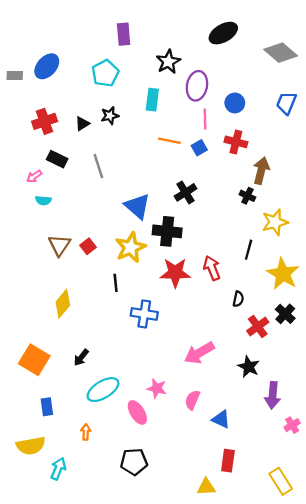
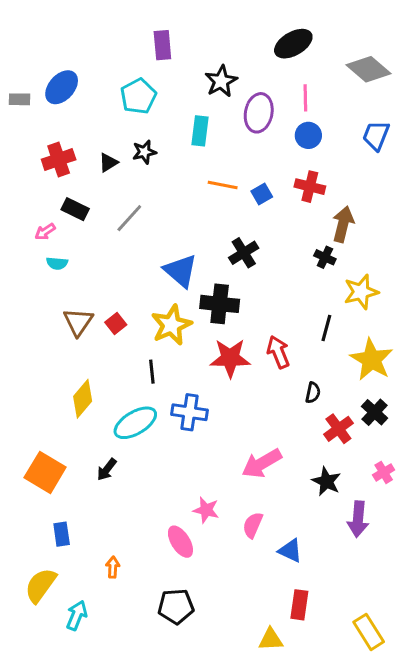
pink line: (205, 119) -> (305, 98), moved
gray line: (98, 166) -> (129, 218), turned 60
cyan ellipse: (103, 390) -> (135, 423), moved
pink cross: (292, 425) -> (384, 472), moved
yellow semicircle: (31, 446) -> (41, 585), turned 136

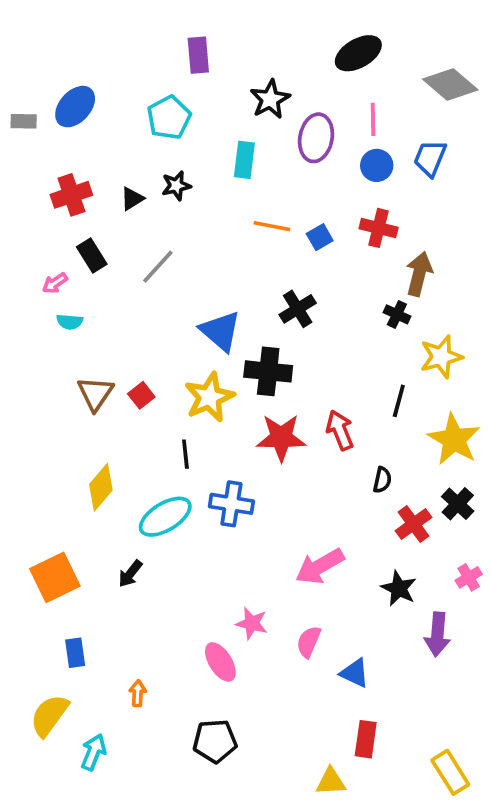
blue trapezoid: (376, 135) -> (430, 158), moved
black rectangle: (75, 209) -> (92, 256), turned 32
orange square: (45, 472) -> (55, 577), turned 33

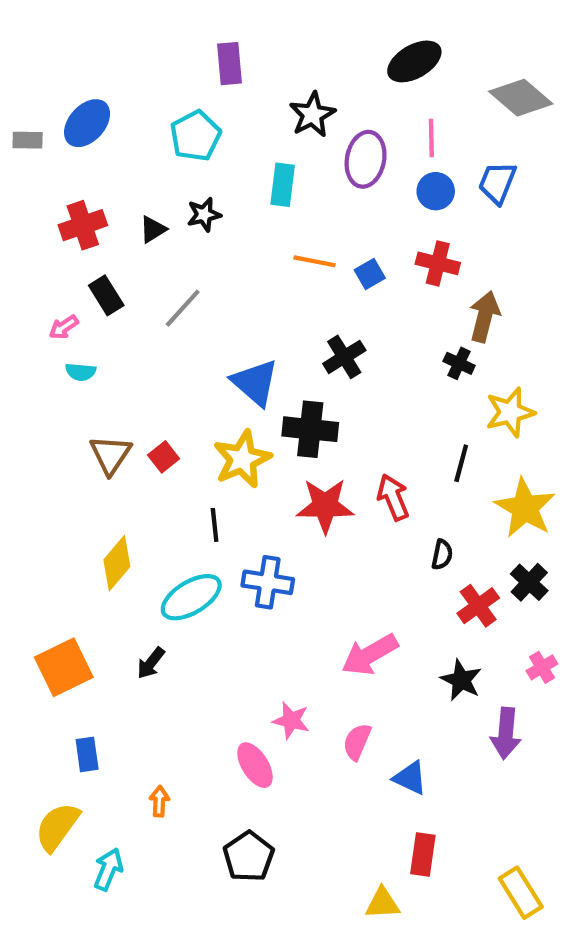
black pentagon: (215, 741) -> (249, 857), turned -30

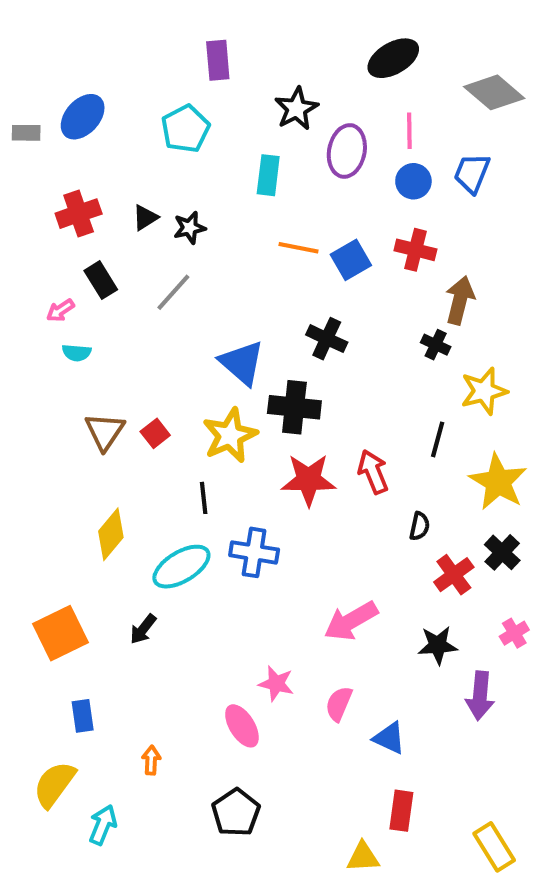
black star: (204, 215) -> (190, 228), moved
blue square: (370, 274) -> (351, 260), size x1.4
black cross: (344, 357) -> (327, 339), turned -33
black star: (461, 680) -> (438, 645), turned -30

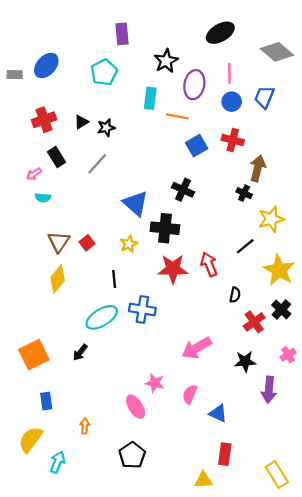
orange line: (298, 248) -> (177, 116), moved
yellow star: (230, 435) -> (129, 244), size x0.6
black line: (438, 439) -> (245, 246), turned 36
yellow diamond: (111, 534) -> (58, 279), moved

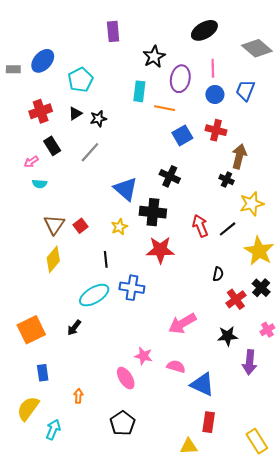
cyan pentagon: (104, 72) -> (81, 80), moved
red arrow: (209, 264) -> (200, 226), moved
pink semicircle: (190, 394) -> (176, 366), turned 84
blue triangle: (218, 413) -> (202, 384), size x1.4

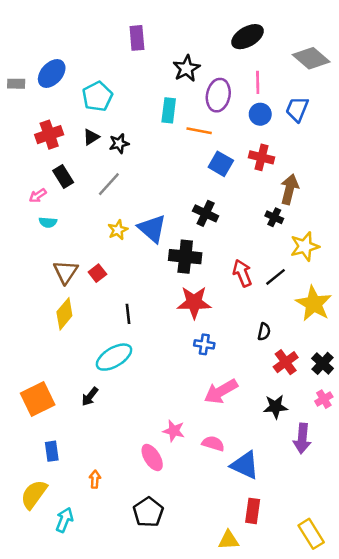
blue square: (182, 135) -> (221, 164), turned -30
yellow star: (119, 227) -> (118, 230), moved
blue cross: (132, 288) -> (204, 344), moved, size x0.7
black cross: (261, 288) -> (323, 363), moved

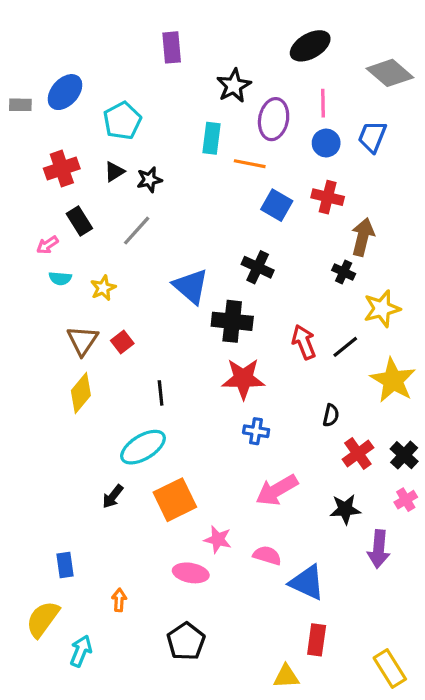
yellow star: (118, 230) -> (103, 288), moved
orange square: (38, 399) -> (175, 500), moved
pink ellipse: (152, 458) -> (191, 573), turned -48

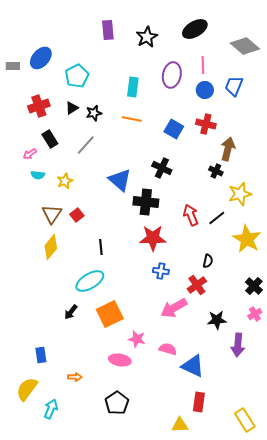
black star: (234, 86) -> (147, 37), moved
orange line: (250, 164) -> (132, 119), moved
red cross: (358, 453) -> (197, 285), moved
orange arrow: (119, 600) -> (75, 377), turned 88

